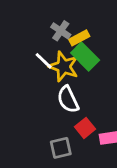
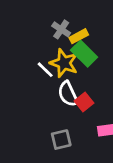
white line: (44, 61) -> (45, 70), moved
red square: (85, 128) -> (84, 102), moved

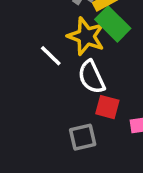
white line: (45, 70) -> (51, 56), moved
red square: (84, 102) -> (107, 107), moved, turned -36

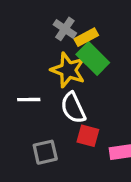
white line: (51, 56) -> (29, 100), moved, turned -45
gray square: (83, 137) -> (45, 152), moved

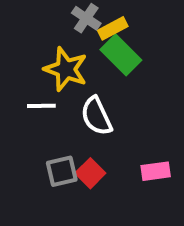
yellow star: (68, 70) -> (66, 69), moved
red square: (88, 136) -> (90, 173), moved, turned 30

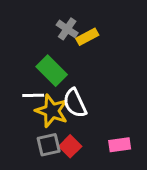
green rectangle: (121, 55) -> (52, 71), moved
yellow star: (66, 69) -> (52, 111), moved

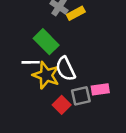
gray square: (49, 145) -> (81, 96), moved
pink rectangle: (120, 145) -> (100, 89), moved

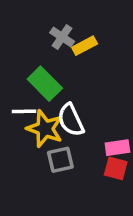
gray square: (81, 96) -> (60, 160), moved
red square: (62, 105) -> (116, 168), moved, turned -30

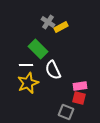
yellow star: (45, 129) -> (28, 83), moved, turned 30
gray square: (60, 160) -> (66, 112), moved, turned 35

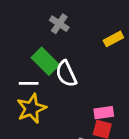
yellow rectangle: (61, 27) -> (113, 39), moved
white semicircle: (53, 70) -> (66, 74), moved

